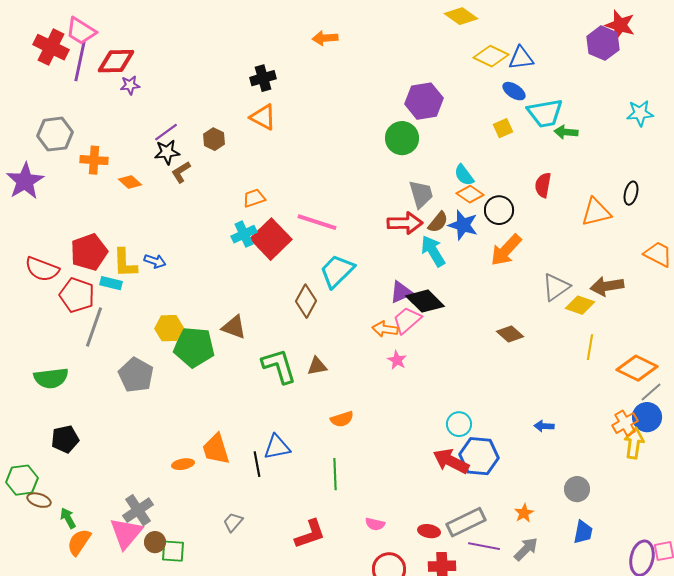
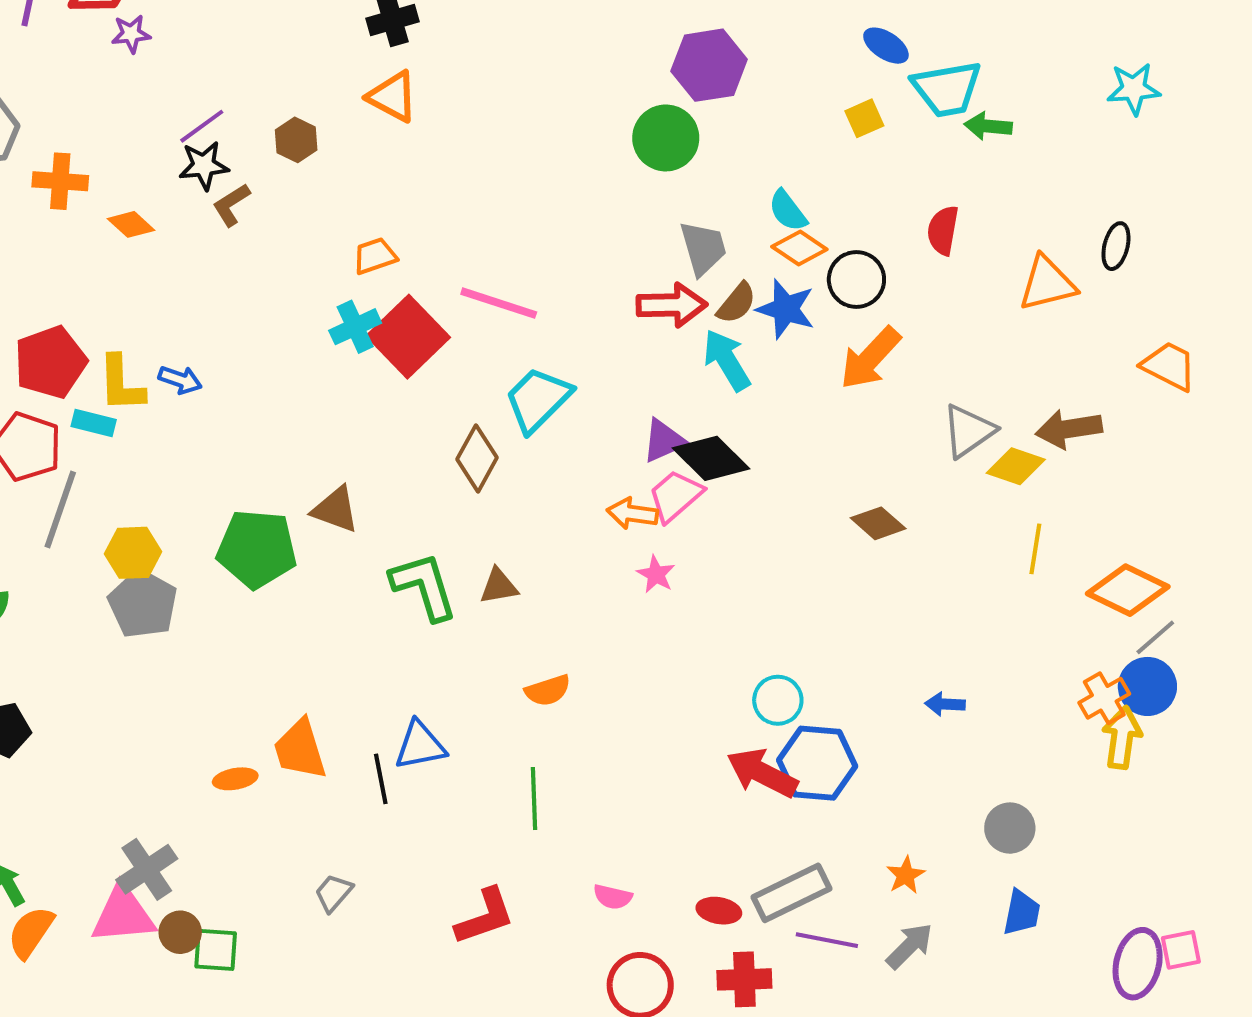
yellow hexagon: (169, 328) -> (133, 553), moved
pink triangle: (126, 533) -> (123, 915), turned 45

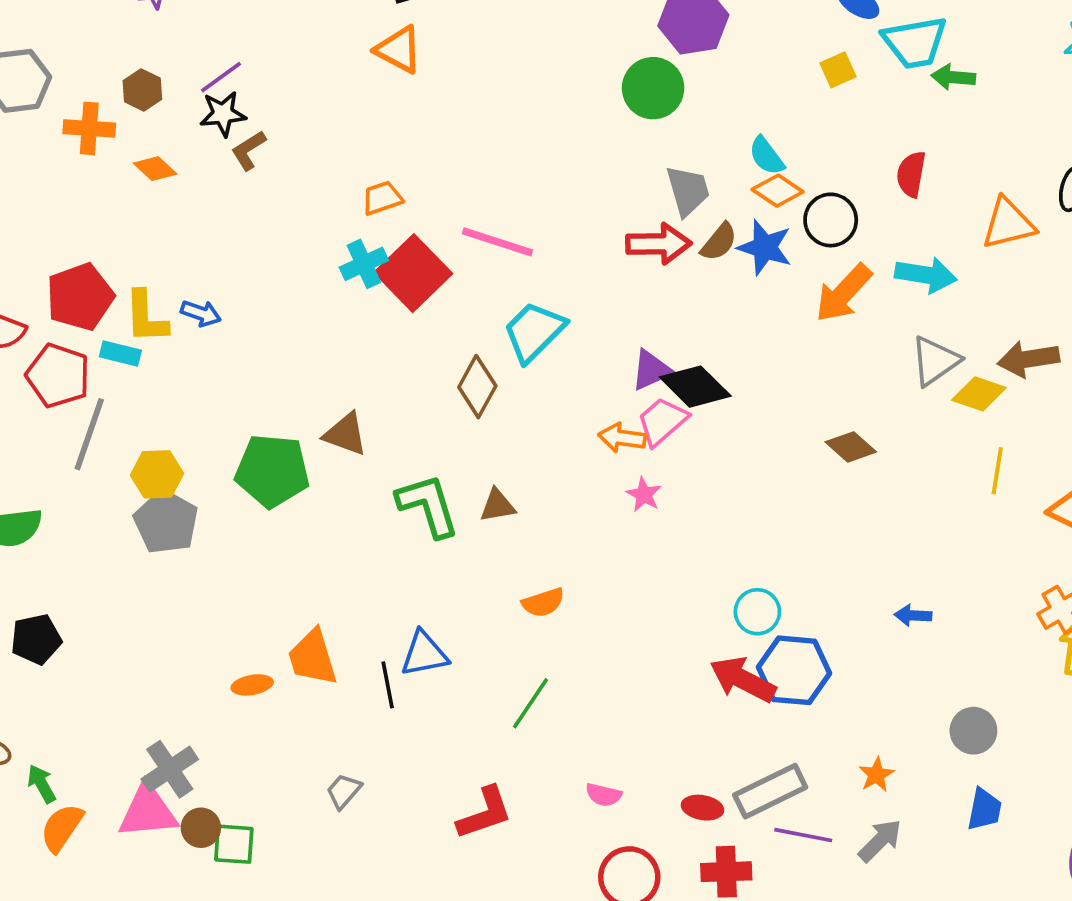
brown hexagon: (296, 140) -> (142, 90), moved
cyan arrow: (727, 360) -> (926, 275), moved, turned 130
green line: (534, 799) -> (530, 703), turned 36

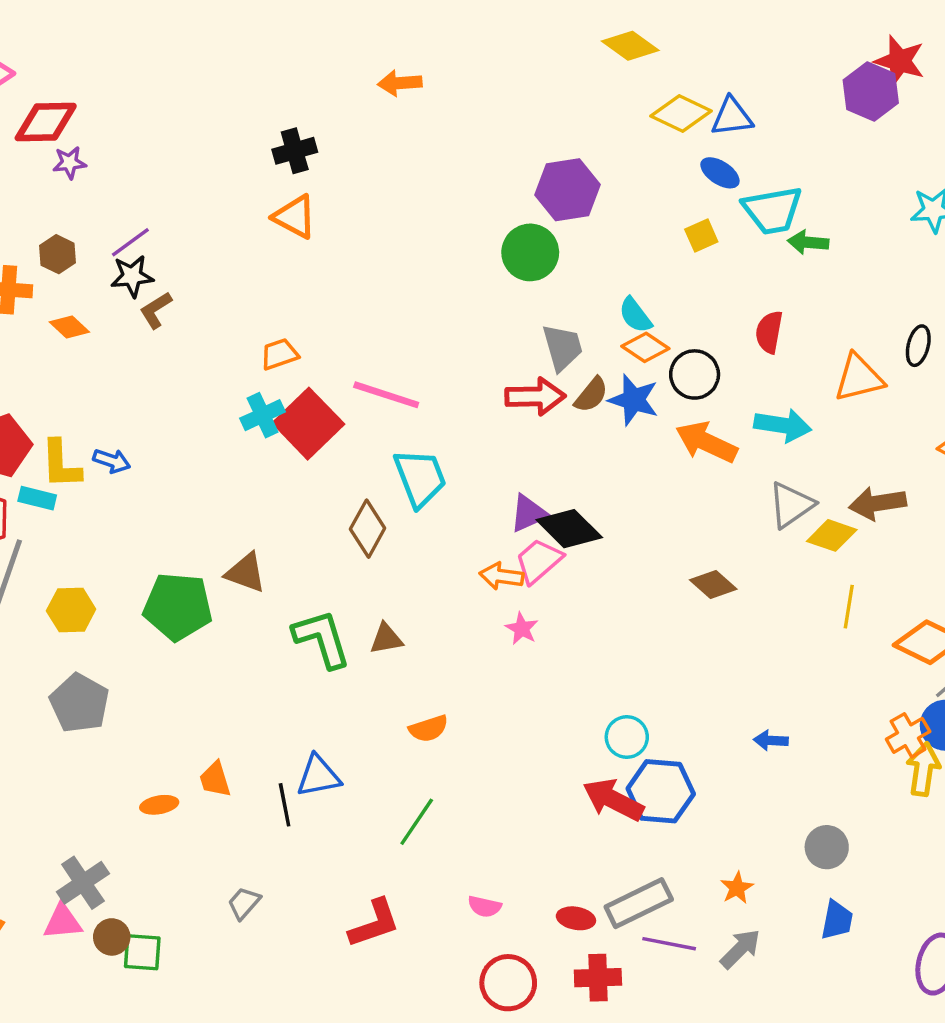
orange arrow: (843, 293) -> (706, 442), turned 72
cyan trapezoid: (534, 332) -> (420, 478), turned 114
gray pentagon: (166, 522) -> (80, 703), moved
orange trapezoid: (313, 657) -> (215, 779), size x0.7
pink triangle: (148, 811) -> (63, 922), size x0.7

